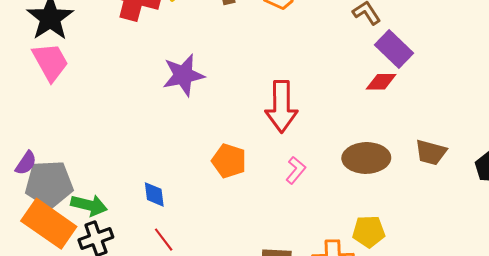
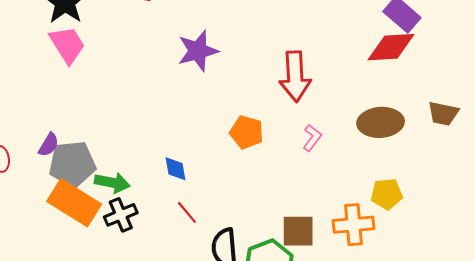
red diamond: (381, 82) -> (391, 47), size x1.6

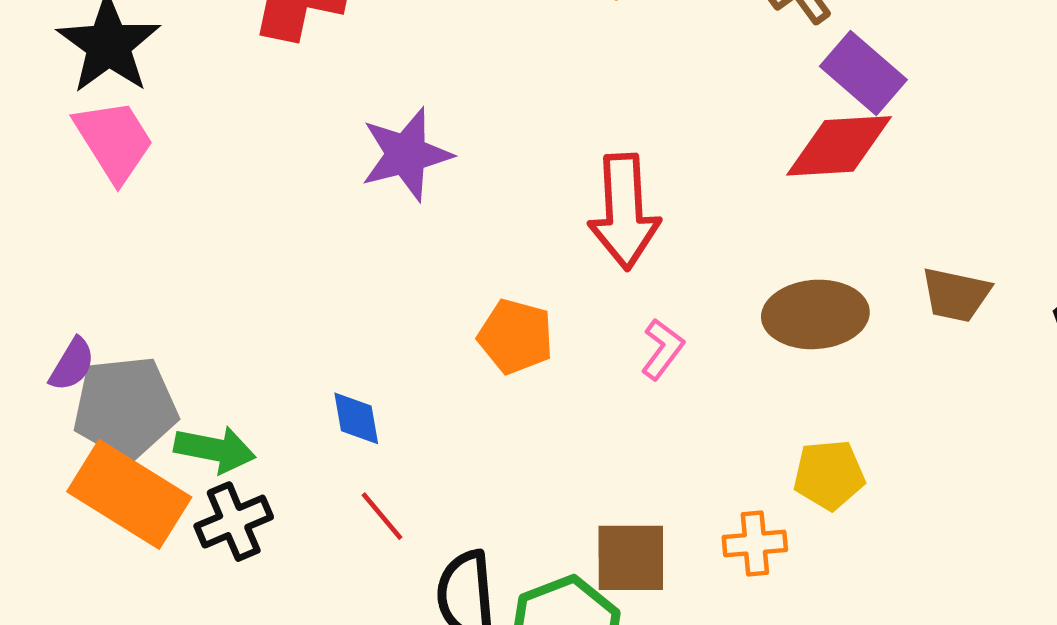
orange cross: (353, 225) -> (755, 544), size x0.7

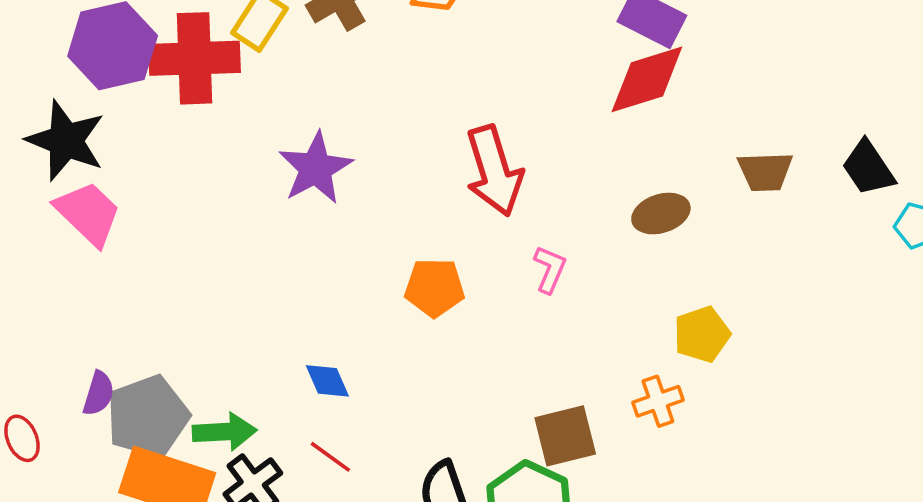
brown ellipse: (815, 314) -> (661, 214), size x0.7
red line: (382, 516) -> (330, 457), moved

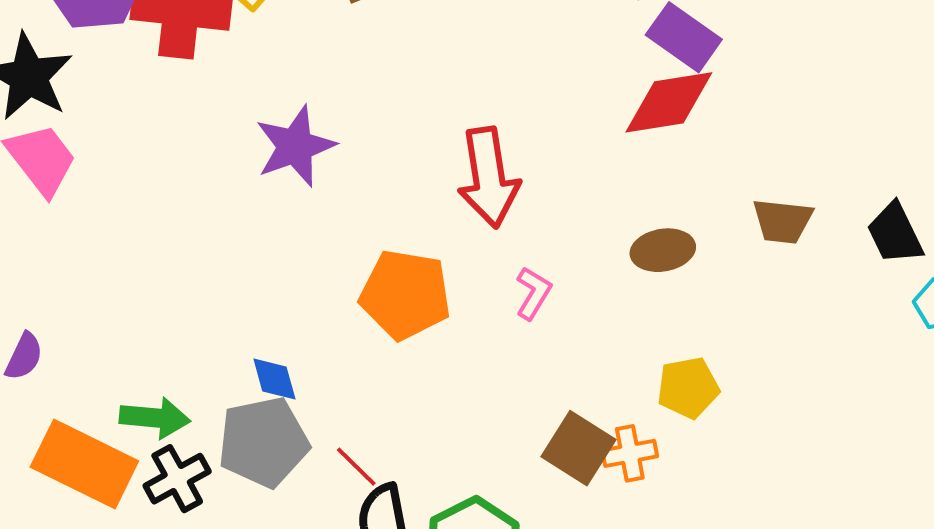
orange pentagon: (434, 288) -> (405, 295), size x1.4
gray pentagon: (148, 417) -> (263, 442), moved
brown square: (565, 436) -> (579, 448), moved, turned 38
red line: (330, 457) -> (356, 467), moved

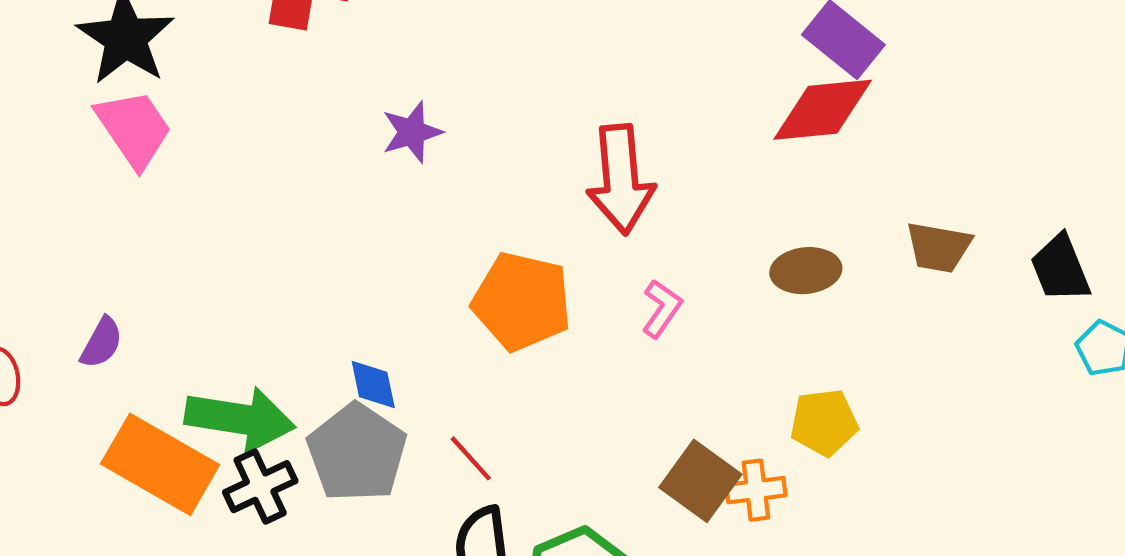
purple star: (295, 146) -> (412, 132), size x0.7
green arrow: (155, 418) -> (240, 419), size x1.4
gray pentagon: (263, 442) -> (357, 453), turned -30
red line: (356, 467) -> (471, 458), moved

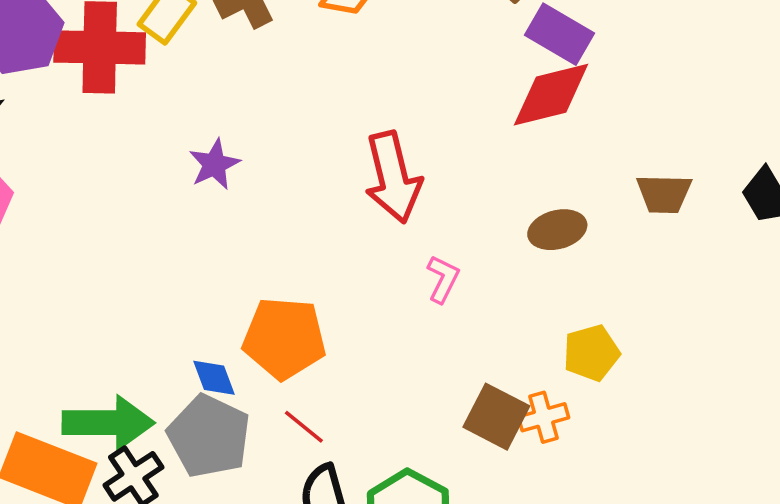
orange pentagon: (522, 301) -> (284, 338), moved

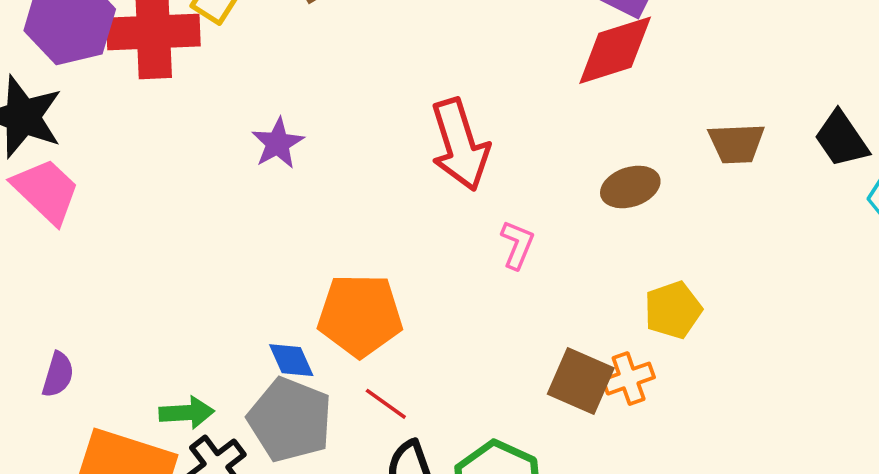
green arrow: (108, 423) -> (187, 413), size x0.6

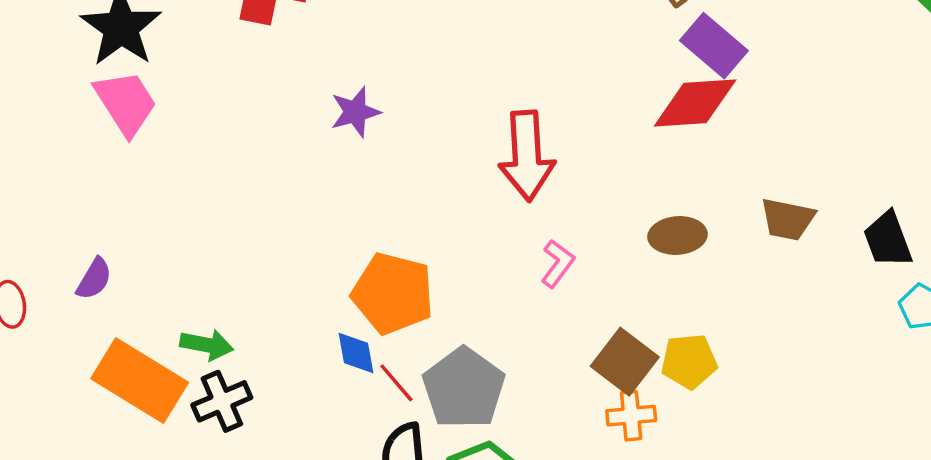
blue diamond: (291, 360) -> (356, 353), moved
brown square: (581, 381) -> (625, 362), moved
gray pentagon: (290, 420) -> (464, 388), moved

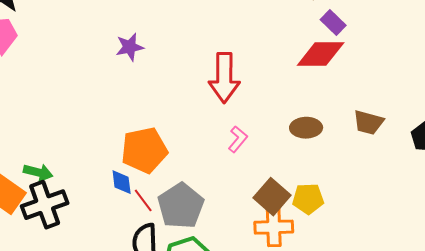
purple rectangle: (714, 46) -> (333, 22), size x0.7
orange pentagon: (393, 293) -> (144, 150), turned -30
black cross: (222, 401) -> (45, 205), size x1.4
orange cross: (631, 416) -> (274, 227), size x1.4

